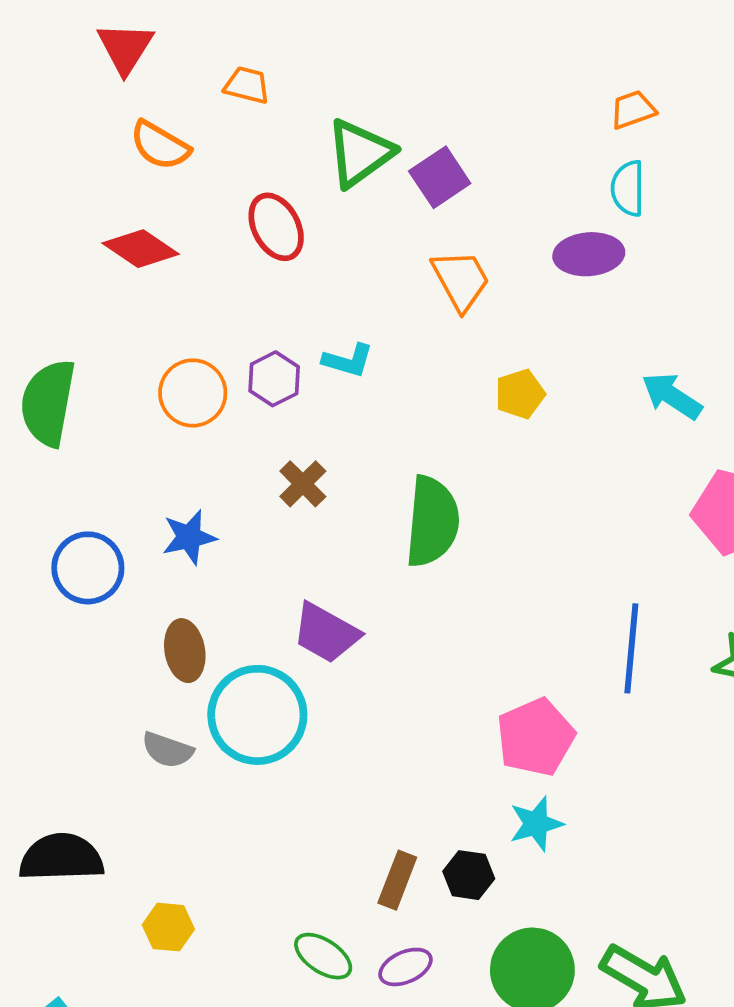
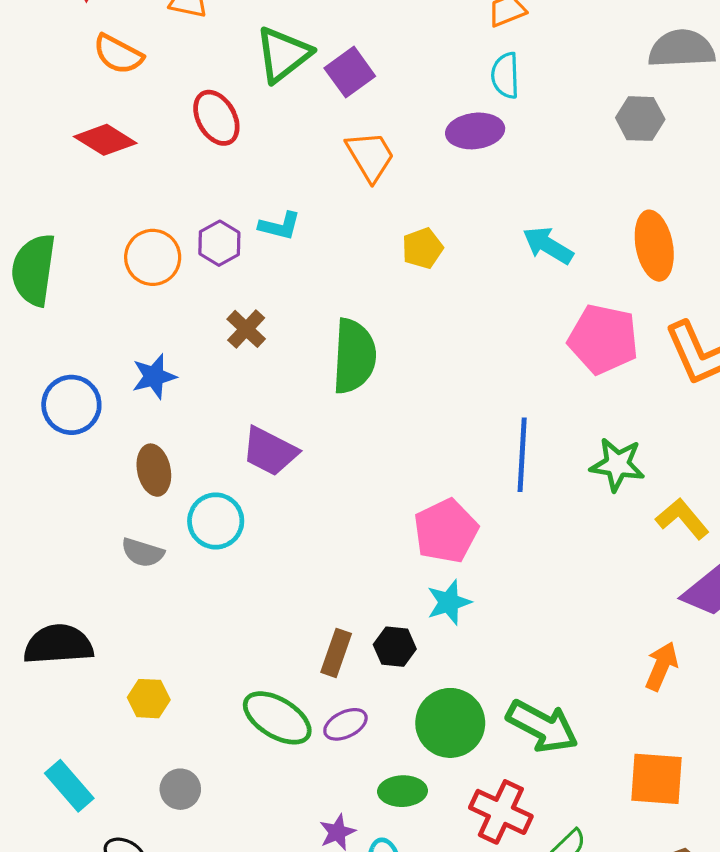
cyan circle: (257, 715) -> (216, 521), size x0.7
green ellipse: (323, 956) -> (277, 718), size x1.4

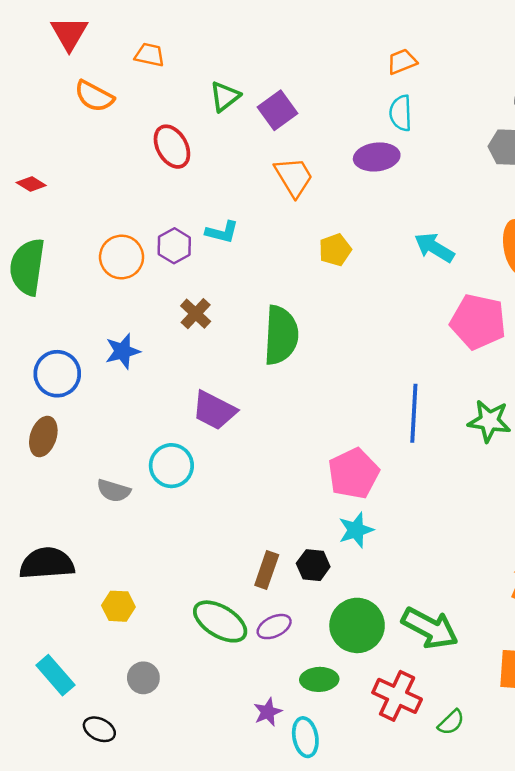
green triangle: (283, 54) -> (225, 96), size x0.7
red diamond: (105, 140) -> (31, 184), moved, size x0.6
brown ellipse: (154, 470) -> (43, 437), moved, turned 30

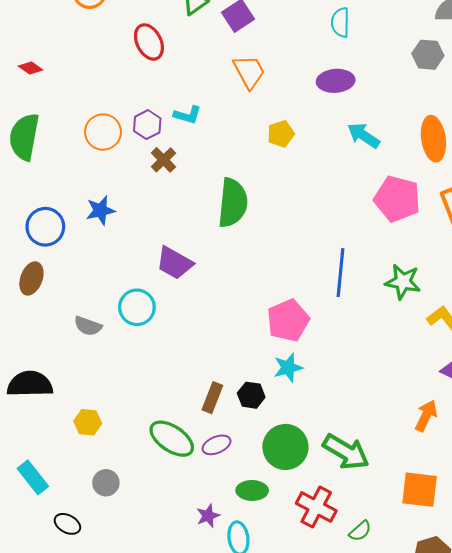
purple ellipse: (377, 157) -> (336, 81), moved
brown cross: (196, 314) -> (163, 160), moved

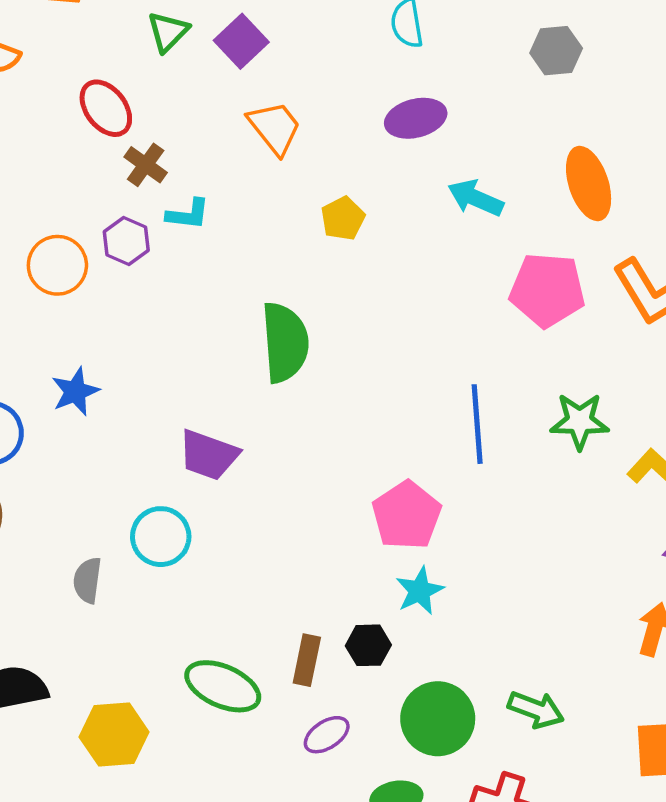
brown cross: (163, 160) -> (146, 165), moved
gray semicircle: (88, 326) -> (87, 580), turned 88
yellow hexagon: (88, 422) -> (114, 734), size x1.5
green ellipse: (172, 439) -> (223, 686), moved
green arrow: (346, 452) -> (536, 710), size x0.7

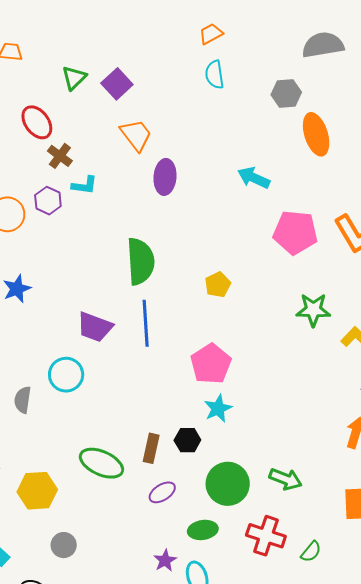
gray hexagon: (556, 51) -> (286, 93), moved
purple ellipse: (416, 118) -> (165, 177), moved, turned -72
orange ellipse: (589, 184) -> (316, 134), moved
yellow pentagon: (343, 218) -> (218, 285), moved
blue line: (477, 424) -> (146, 323), moved

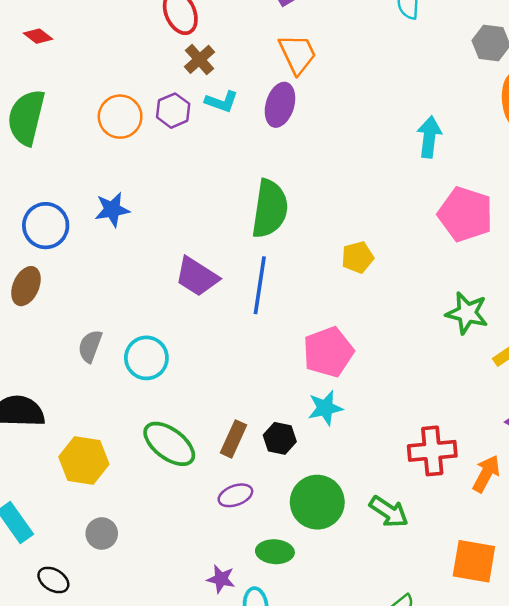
purple ellipse: (165, 177) -> (280, 105), moved
cyan arrow: (254, 178) -> (429, 137), turned 60
cyan circle: (66, 375) -> (146, 358), moved
red cross: (266, 536) -> (432, 451), moved, turned -36
purple star: (165, 560) -> (221, 579), turned 30

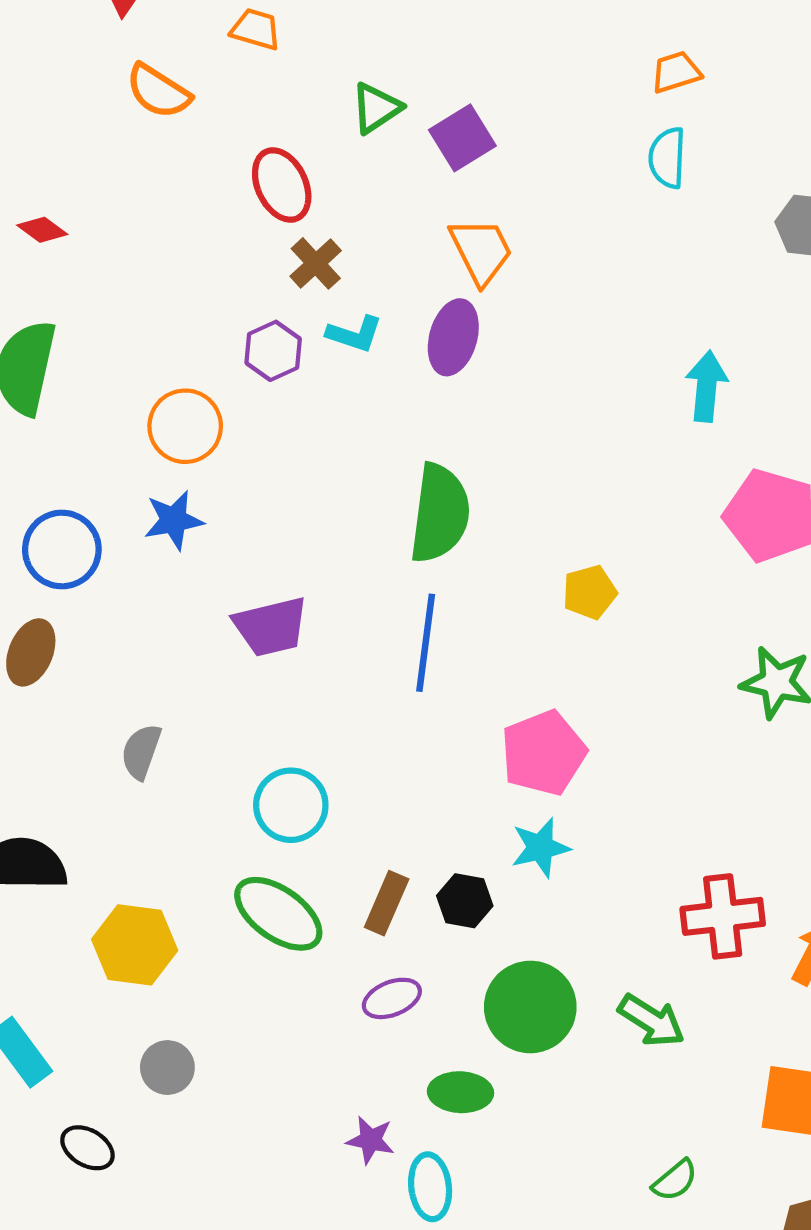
orange circle: (120, 117) -> (185, 426), moved
purple trapezoid: (197, 277) -> (271, 627), moved, turned -45
cyan circle: (146, 358) -> (291, 805), moved

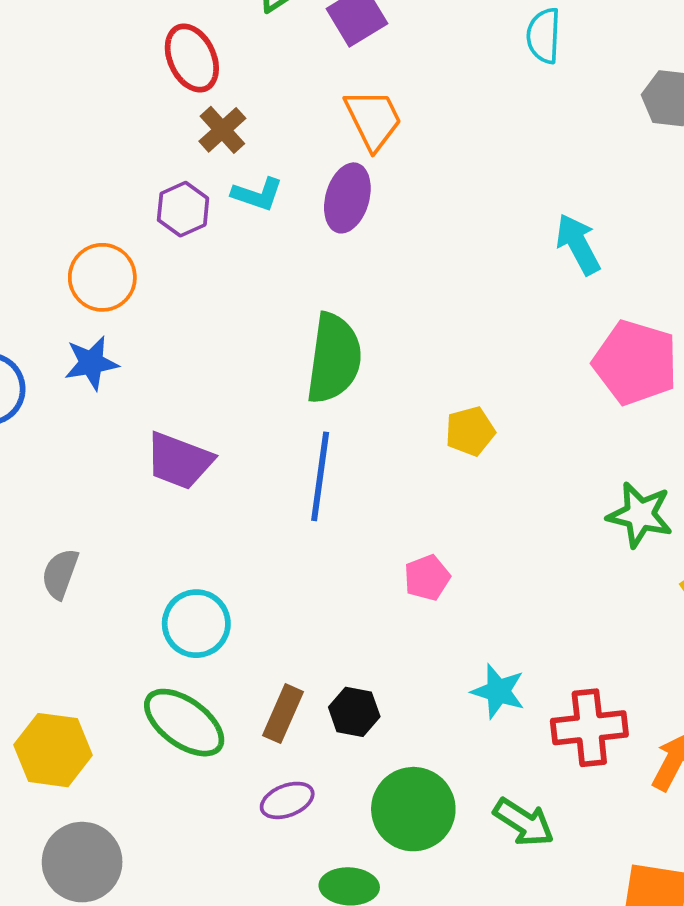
cyan arrow: (707, 386) -> (578, 244), turned -34
purple trapezoid: (271, 627) -> (179, 461), turned 34
pink pentagon: (543, 753) -> (427, 578), size x0.6
cyan star: (540, 848) -> (498, 691), moved, turned 30
gray circle: (167, 1068) -> (82, 862), size x1.6

